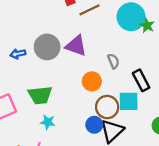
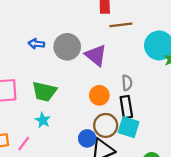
black rectangle: (141, 80) -> (126, 107), moved

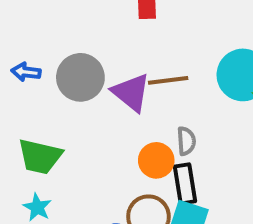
brown line: (121, 25) -> (168, 80), moved
orange circle: (99, 95) -> (156, 160), moved

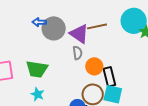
blue arrow: (26, 72) -> (39, 22), moved
gray semicircle: (186, 141) -> (77, 53), moved

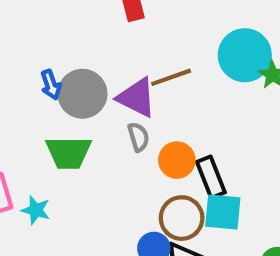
blue arrow: (39, 22) -> (51, 85), turned -104
green trapezoid: (37, 69) -> (69, 153), moved
cyan star: (37, 94) -> (36, 210), moved

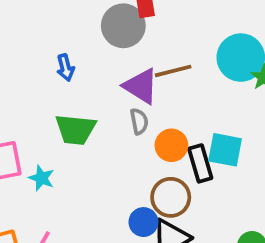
gray circle: (82, 94) -> (123, 26), moved
cyan square: (223, 212) -> (225, 150), moved

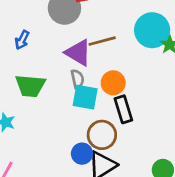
blue arrow: (65, 68) -> (22, 40), turned 42
orange circle: (171, 145) -> (113, 83), moved
cyan square: (225, 150) -> (85, 97), moved

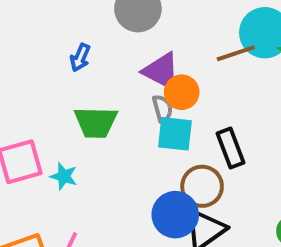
brown line: (102, 41) -> (236, 53), moved
orange circle: (113, 83) -> (182, 92), moved
blue circle: (82, 154) -> (175, 215), size x1.5

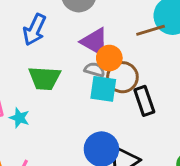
blue arrow: (80, 58) -> (34, 30), size x1.5
gray semicircle: (162, 109) -> (95, 70), turned -60
brown circle: (202, 186) -> (122, 77), moved

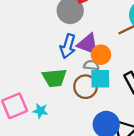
blue arrow: (34, 30) -> (68, 46), moved
brown circle: (122, 77) -> (86, 87), moved

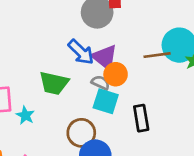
blue arrow: (68, 46) -> (81, 52), turned -80
brown circle: (86, 87) -> (81, 133), moved

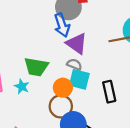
blue arrow: (81, 52) -> (62, 25), moved, turned 30
orange circle: (116, 74) -> (63, 88), moved
cyan star: (25, 115) -> (22, 86), moved

